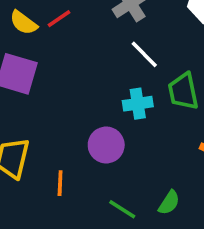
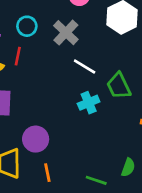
red line: (59, 19) -> (18, 56), turned -30
purple circle: (106, 145) -> (36, 139), moved

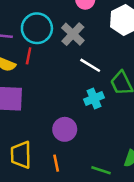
cyan circle: (27, 26) -> (37, 28), size x1.6
purple circle: (36, 139) -> (65, 129), moved

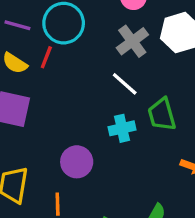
gray cross: (73, 34) -> (132, 41), moved

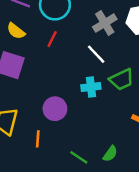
red line: (46, 57) -> (52, 39), moved
green trapezoid: (162, 114) -> (122, 80), turned -105

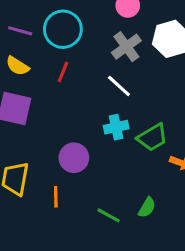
green trapezoid: (122, 80) -> (152, 137), moved

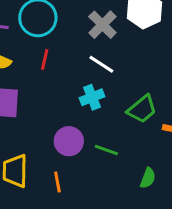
cyan cross: (116, 127) -> (92, 97), moved
green line: (109, 215) -> (106, 150), moved

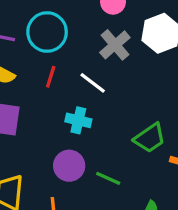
white line: (101, 64) -> (93, 83), moved
cyan cross: (92, 97) -> (78, 120), moved, turned 30

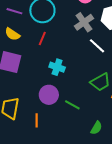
white line: (93, 83) -> (97, 46), moved

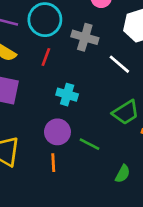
gray cross: (84, 22) -> (85, 37), moved, turned -36
orange line: (37, 120) -> (53, 163), moved

